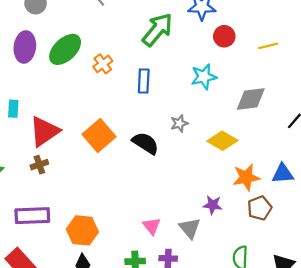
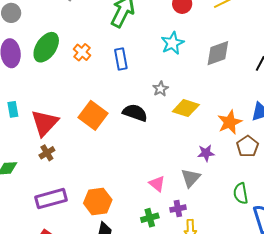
yellow diamond: (222, 141) -> (186, 108), moved
gray triangle: (190, 228) -> (191, 178), turned 35

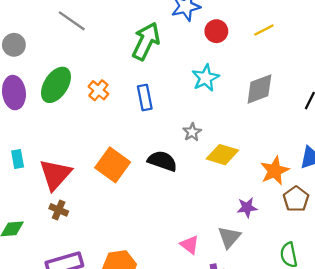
brown cross: (47, 153) -> (59, 210), turned -35

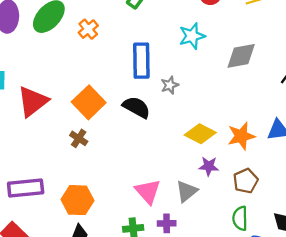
blue rectangle: (145, 98) -> (141, 61), moved, size x1.4
yellow diamond: (222, 155) -> (200, 134), moved
brown pentagon: (296, 199) -> (246, 181), moved
brown cross: (59, 210) -> (79, 138), moved
pink triangle: (190, 245) -> (148, 191), size x1.4

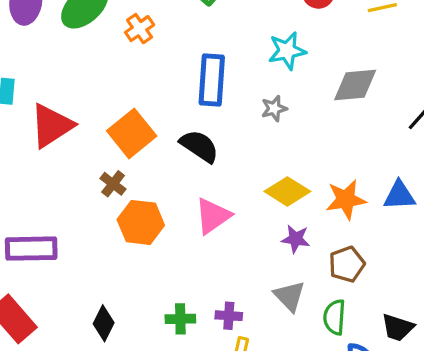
gray star: (170, 85) -> (274, 109), moved
pink triangle: (148, 191) -> (213, 216), moved, turned 32
gray triangle: (187, 191) -> (289, 296), moved, turned -40
orange hexagon: (77, 200) -> (141, 222), moved

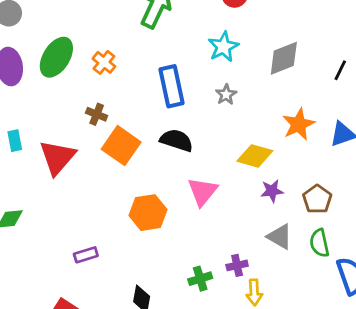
brown cross: (113, 184) -> (97, 114), moved
orange star: (346, 200) -> (299, 124), moved
purple rectangle: (31, 249) -> (86, 255), moved, size x0.6

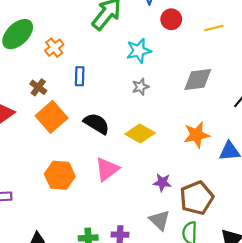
cyan star: (223, 47) -> (139, 51), moved
blue rectangle: (171, 86) -> (80, 76), moved, size x0.6
gray star: (226, 95) -> (140, 87), moved
yellow diamond: (255, 156) -> (140, 133), moved
brown pentagon: (317, 199) -> (197, 198), size x1.4

